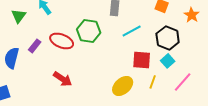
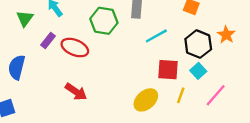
orange star: (192, 15) -> (226, 35), moved
green hexagon: (89, 31) -> (104, 21), moved
purple rectangle: (35, 46) -> (48, 41), moved

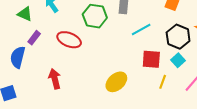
green triangle: (25, 18) -> (25, 14), turned -42
purple rectangle: (48, 41) -> (34, 38), moved
red arrow: (76, 92) -> (55, 79), moved, turned -138
yellow ellipse: (146, 100) -> (116, 82), moved

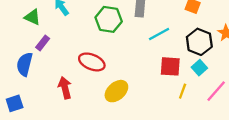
red ellipse: (69, 40) -> (92, 62), moved
yellow ellipse: (116, 82) -> (116, 91), moved

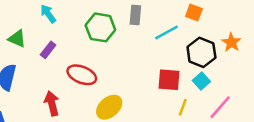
green triangle: (32, 17) -> (17, 39), moved
cyan line: (159, 34) -> (167, 32), moved
purple rectangle: (43, 43) -> (48, 50), moved

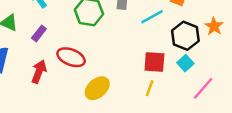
red arrow: (52, 103) -> (39, 72), moved, turned 35
yellow line: (183, 107) -> (150, 88), moved

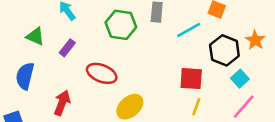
cyan square: (185, 63) -> (240, 79), moved
red arrow: (39, 72) -> (62, 103), moved
yellow line: (150, 88) -> (196, 107), moved

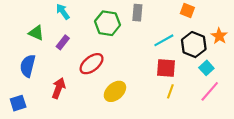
cyan line: (189, 30) -> (164, 40), moved
red ellipse: (102, 73) -> (92, 64), turned -60

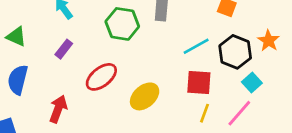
green triangle: (36, 33) -> (16, 37), moved
yellow ellipse: (115, 91) -> (145, 96), moved
pink line: (210, 91) -> (239, 113), moved

